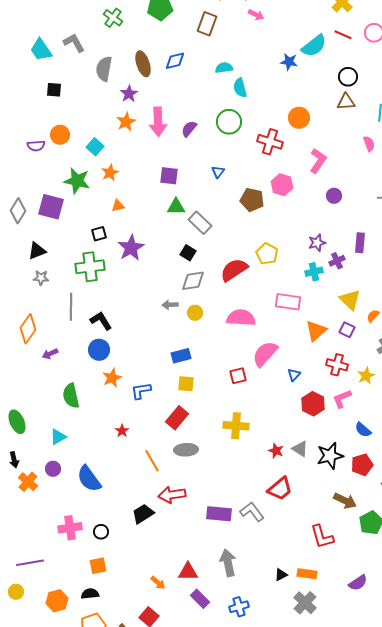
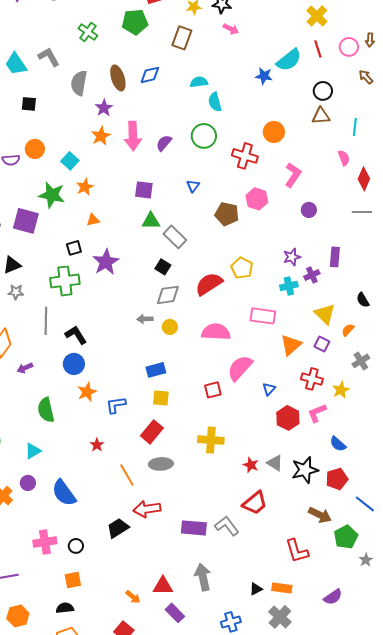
red line: (343, 35) -> (318, 49), turned 48
orange hexagon: (57, 601) -> (18, 616), moved
blue cross: (239, 607) -> (231, 622), moved

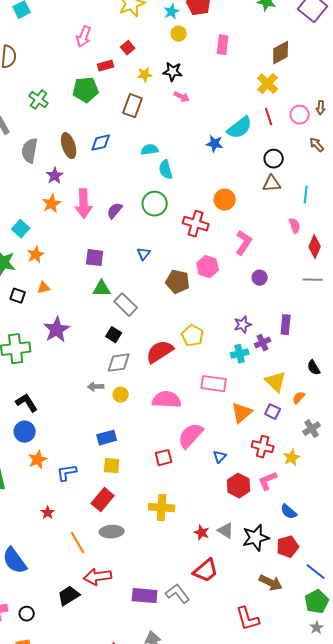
black square: (74, 248) -> (18, 296), moved, turned 35
green pentagon: (346, 537) -> (317, 602), moved

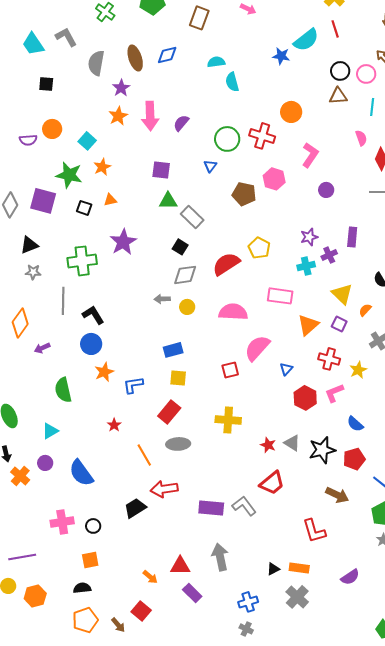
pink circle: (300, 115) -> (366, 74), moved
green circle: (155, 204) -> (227, 139), moved

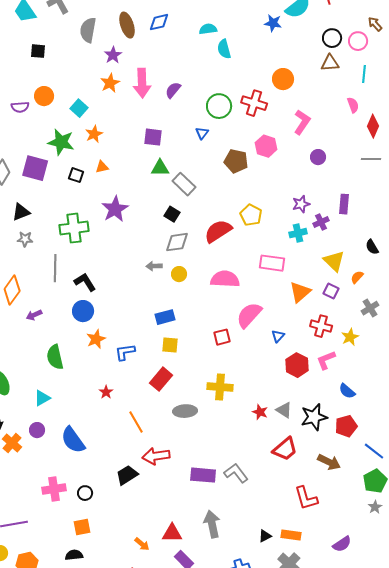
gray ellipse: (178, 444) -> (185, 411), moved
red trapezoid: (272, 483) -> (285, 449), moved

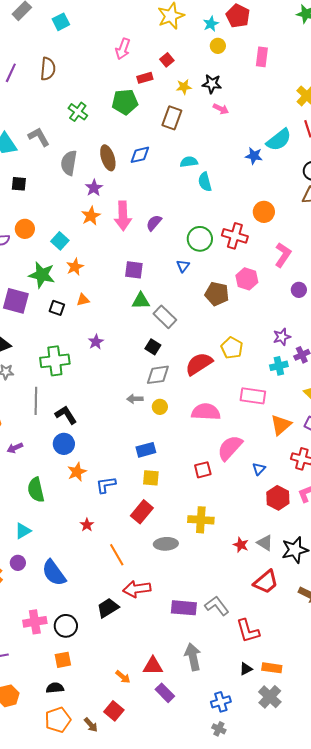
purple star: (115, 209) -> (96, 342), size x0.6
black circle: (85, 493) -> (66, 626), size x1.5
red L-shape: (306, 498) -> (248, 631), moved

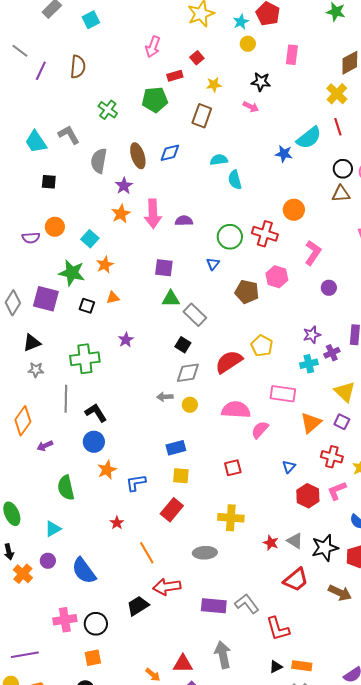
black star: (212, 84) -> (261, 82), moved
purple semicircle: (154, 223) -> (184, 221), turned 48
pink semicircle: (230, 448) -> (260, 430), moved, size x0.7
gray ellipse: (166, 544) -> (205, 553), moved

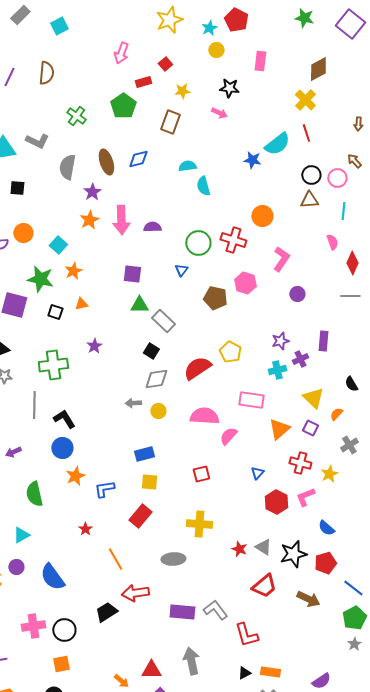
green pentagon: (155, 100) -> (123, 106), turned -30
gray L-shape: (69, 135) -> (37, 141), turned 145

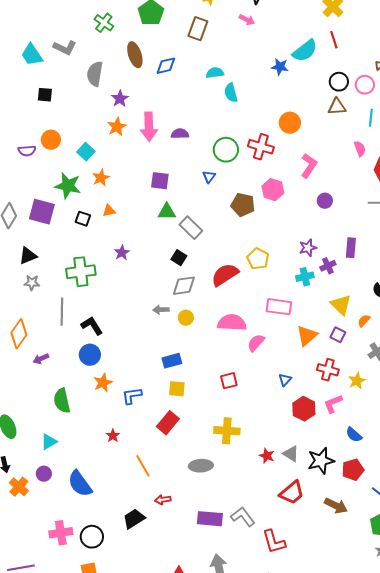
brown ellipse: (106, 162) -> (135, 55), moved
red arrow: (135, 593) -> (163, 500), size x0.6

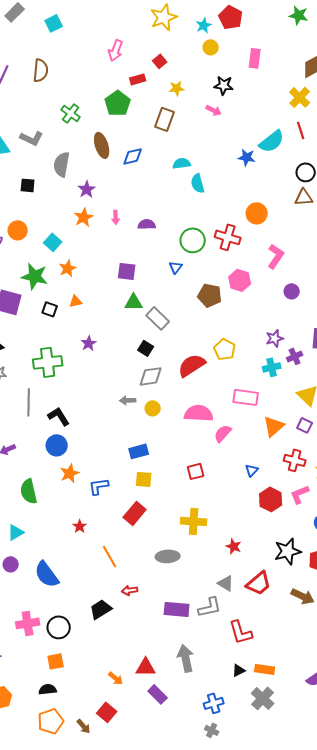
black square: (45, 95) -> (28, 185), moved
pink arrow: (149, 127) -> (116, 217), size x0.5
gray triangle: (291, 454) -> (226, 583), moved
gray L-shape: (243, 517) -> (210, 607), turned 115

